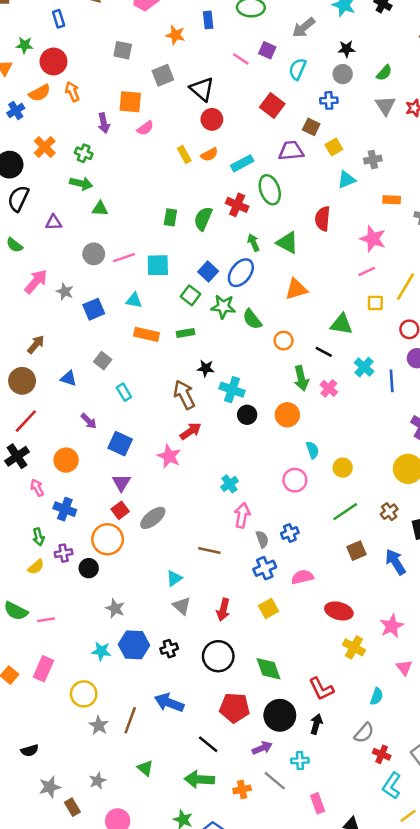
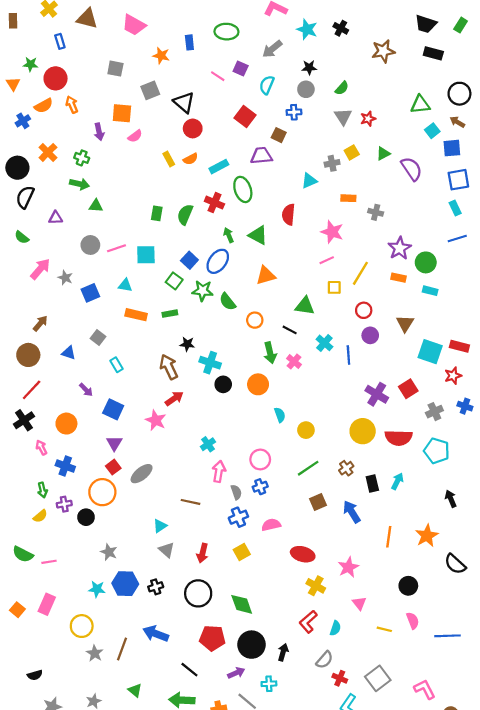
yellow square: (334, 147) -> (352, 152), moved
pink circle: (295, 480) -> (260, 459), moved
red L-shape: (321, 689) -> (308, 622), moved, turned 75

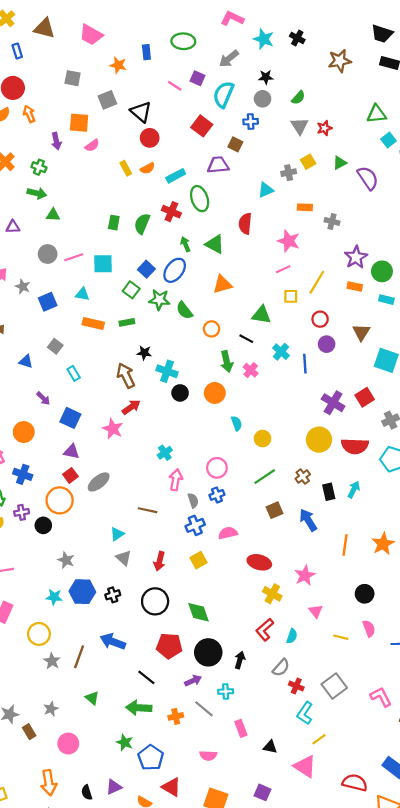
cyan semicircle: (267, 85) -> (223, 94), size x1.4
purple triangle: (114, 443) -> (71, 452), turned -49

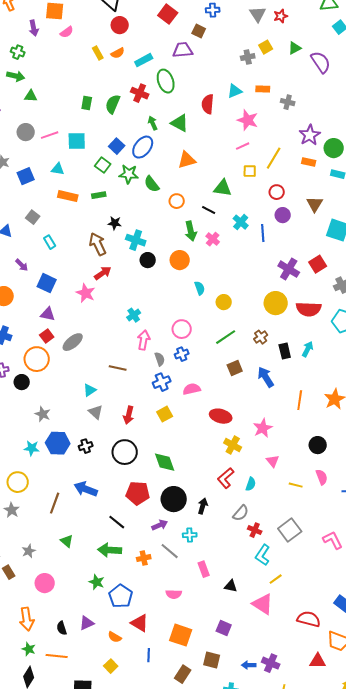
cyan triangle: (266, 190) -> (235, 91), moved
gray star: (52, 661) -> (12, 510), moved

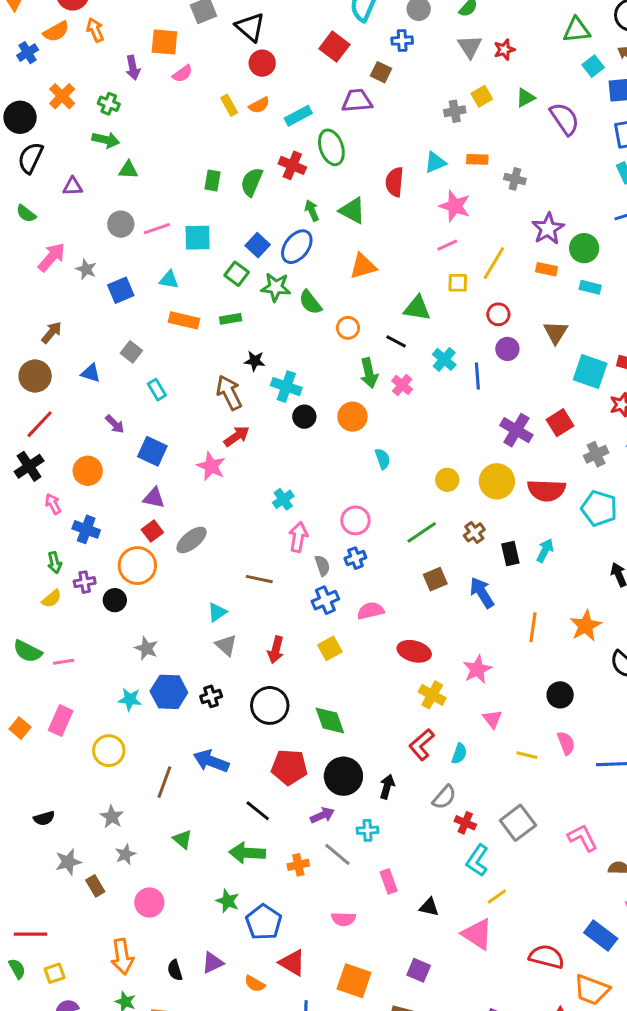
yellow circle: (224, 302) -> (447, 480), moved
gray star: (12, 510) -> (112, 817), moved

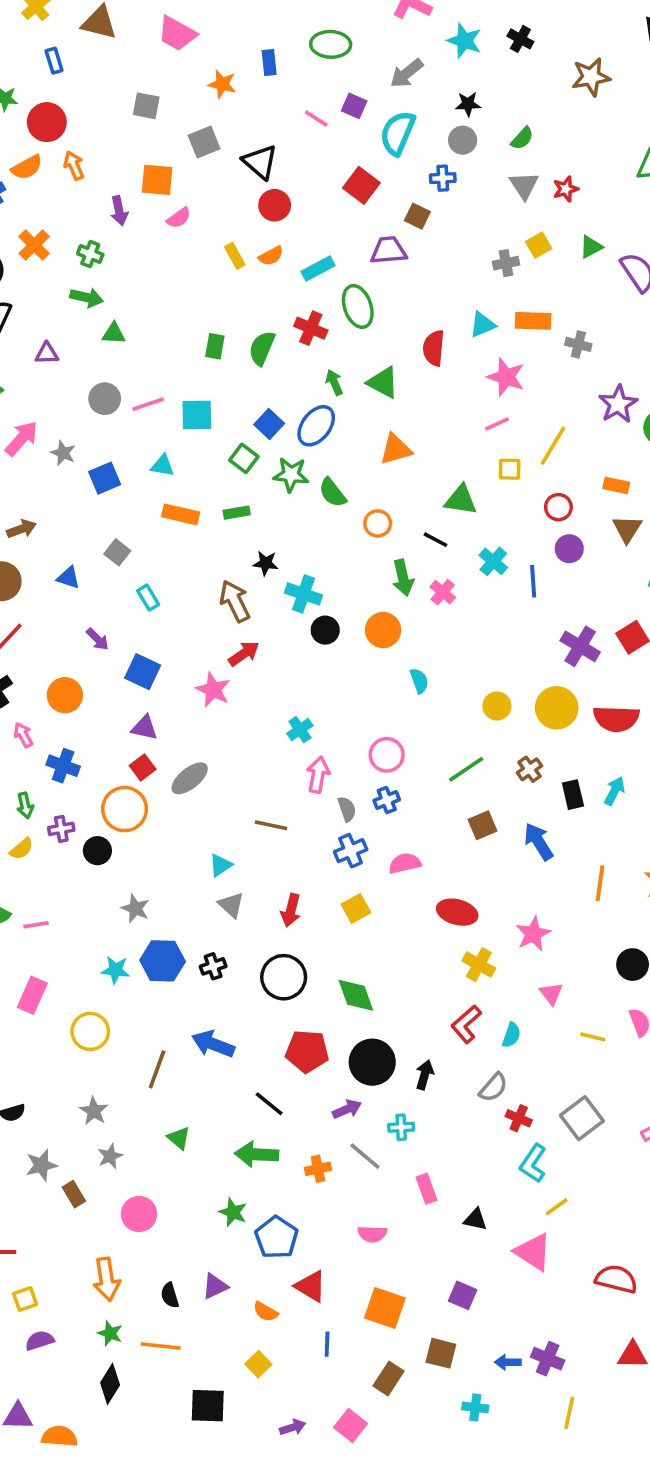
orange rectangle: (477, 159) -> (533, 321), size x1.4
orange rectangle: (547, 269) -> (616, 485), moved
brown arrow: (52, 332) -> (22, 529), turned 30

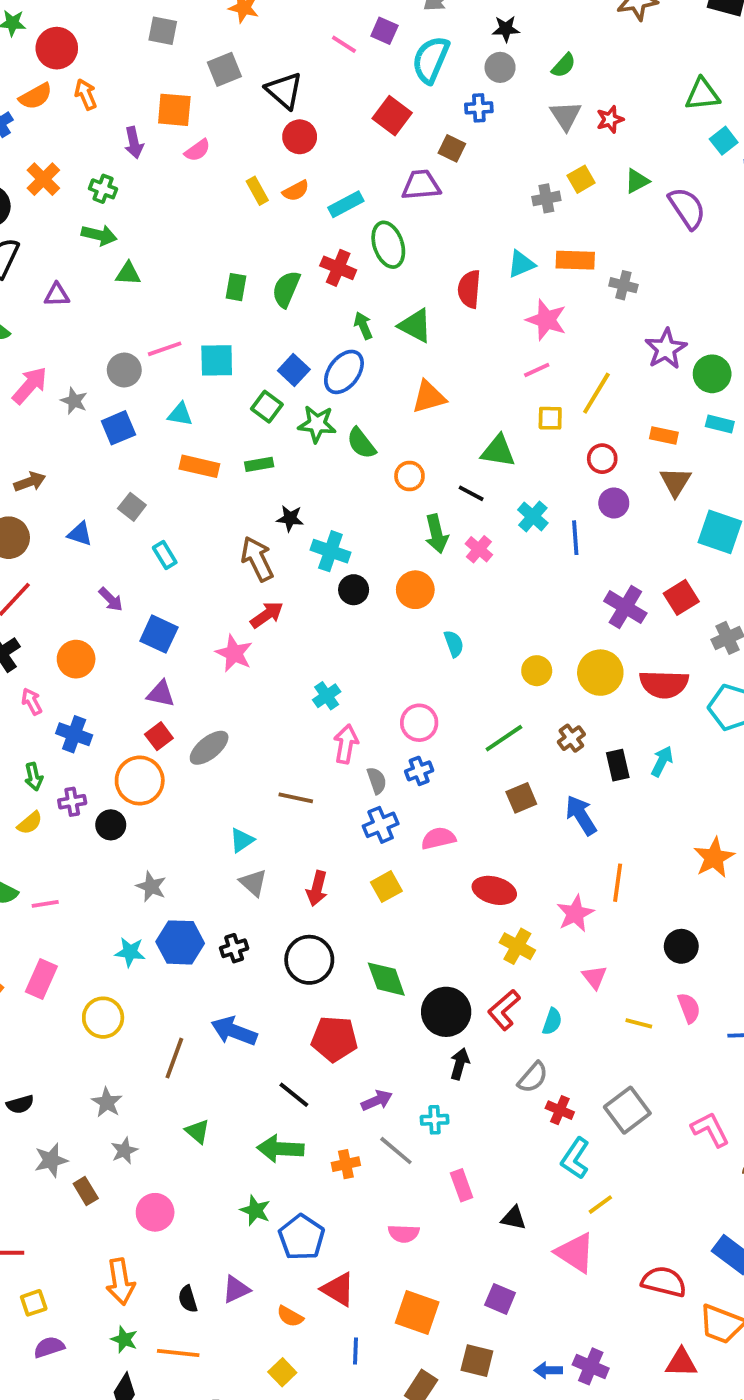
gray circle: (105, 399) -> (124, 370), moved
orange line: (600, 883) -> (618, 883), moved
black circle: (372, 1062) -> (446, 1012), moved

